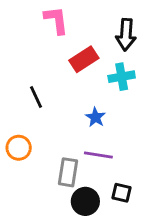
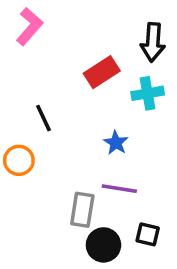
pink L-shape: (56, 20) -> (29, 26), moved, turned 48
orange circle: (19, 148) -> (19, 160), moved

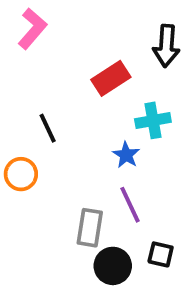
cyan cross: (148, 93) -> (153, 120), moved
purple line: (119, 189) -> (130, 205), turned 56

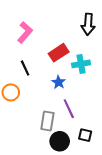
pink L-shape: (32, 29) -> (25, 32), moved
red rectangle: (111, 78) -> (59, 53), moved
blue star: (126, 155) -> (59, 82), moved

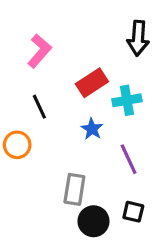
purple line: (69, 109) -> (129, 159), moved

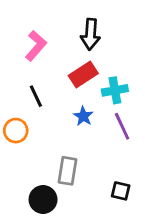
black arrow: (138, 38) -> (90, 34), moved
purple line: (129, 159) -> (122, 126), moved
black circle: (94, 221) -> (43, 200), moved

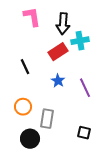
pink L-shape: (36, 46) -> (32, 17), moved, turned -50
cyan cross: (115, 90) -> (80, 41), moved
orange circle: (16, 131) -> (23, 107), moved

